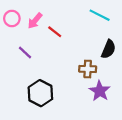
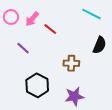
brown cross: (88, 69) -> (71, 63), moved
purple star: (100, 91) -> (74, 96), moved, turned 30

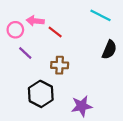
pink circle: (11, 17) -> (15, 30), moved
pink arrow: (32, 19) -> (35, 21), turned 56
brown cross: (71, 63) -> (60, 65), moved

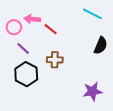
black hexagon: (41, 94) -> (26, 74), moved
purple star: (82, 106) -> (92, 91), moved

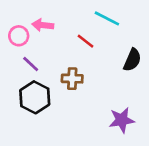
cyan line: (92, 14) -> (107, 18), moved
red line: (51, 29) -> (86, 41), moved

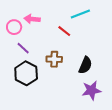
cyan line: (107, 18) -> (80, 14), turned -48
black semicircle: (132, 60) -> (85, 65), moved

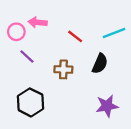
cyan line: (80, 14) -> (114, 33), moved
black semicircle: (85, 65) -> (100, 64), moved
black hexagon: (26, 73) -> (30, 102), moved

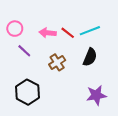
pink arrow: (38, 22) -> (48, 33), moved
cyan line: (114, 33) -> (90, 31), moved
brown cross: (63, 69) -> (57, 62), turned -35

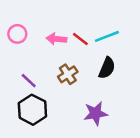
purple line: (24, 51) -> (29, 81), moved
purple star: (96, 95) -> (96, 113), moved

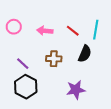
cyan line: (107, 36) -> (96, 30), moved, turned -60
red line: (80, 39) -> (73, 31), moved
brown cross: (68, 74) -> (54, 59), turned 35

